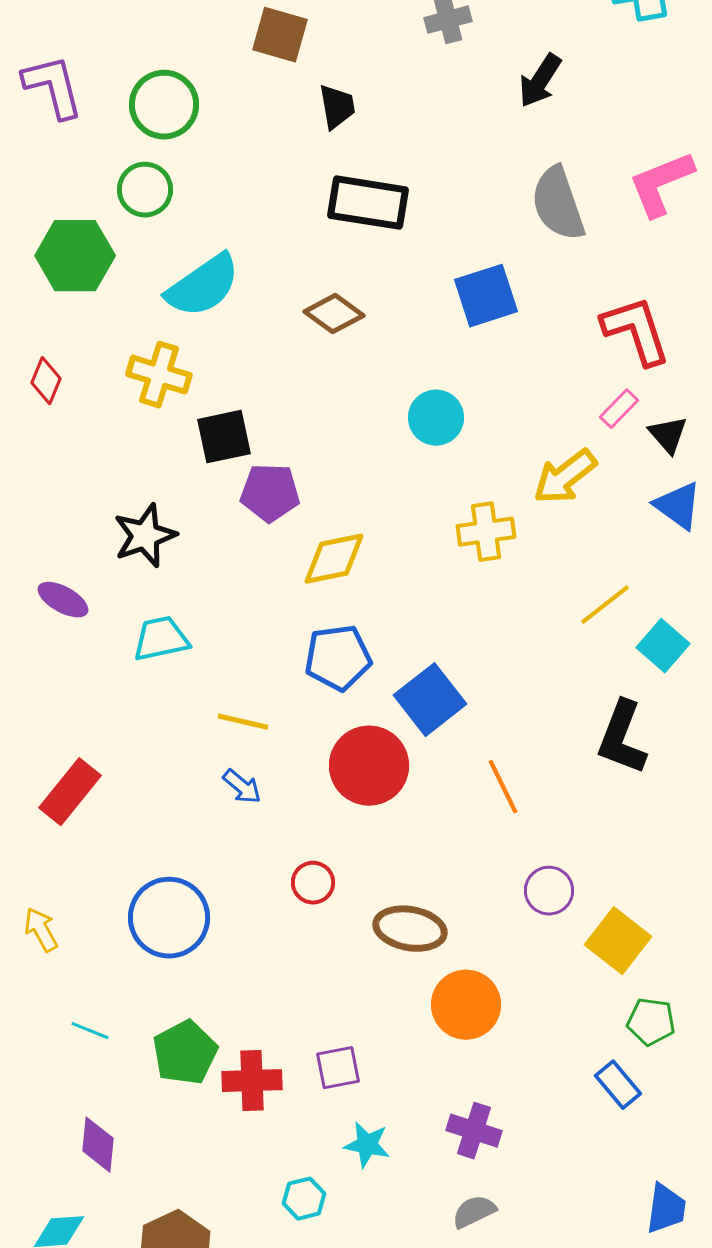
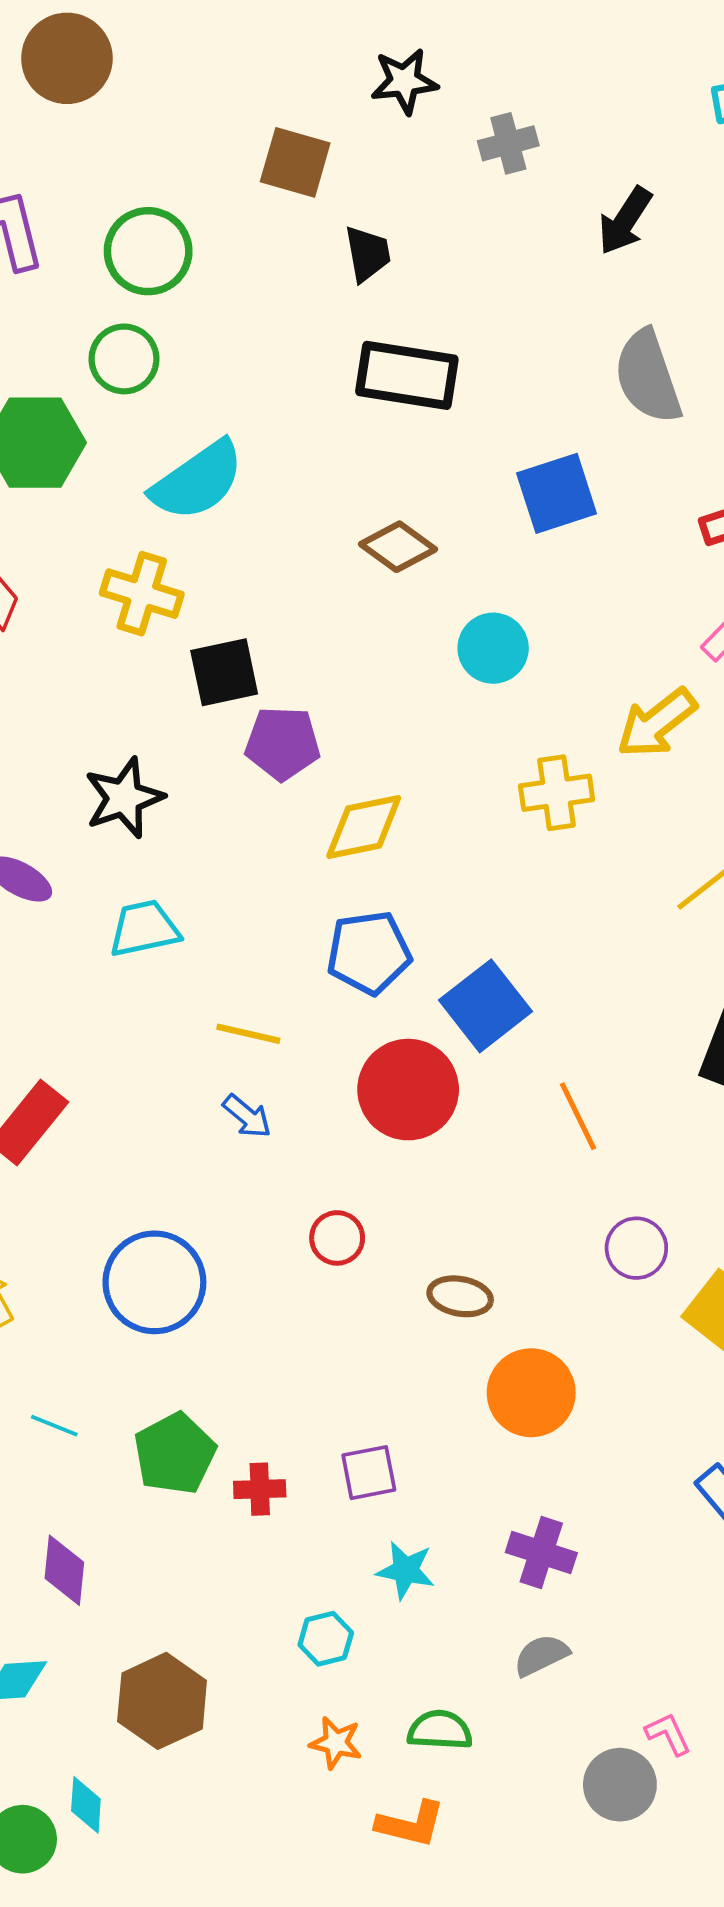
brown diamond: (334, 314) -> (398, 547), moved
brown ellipse: (410, 929) -> (460, 1296), size x0.7
red cross: (252, 1081) -> (260, 1489), size x0.7

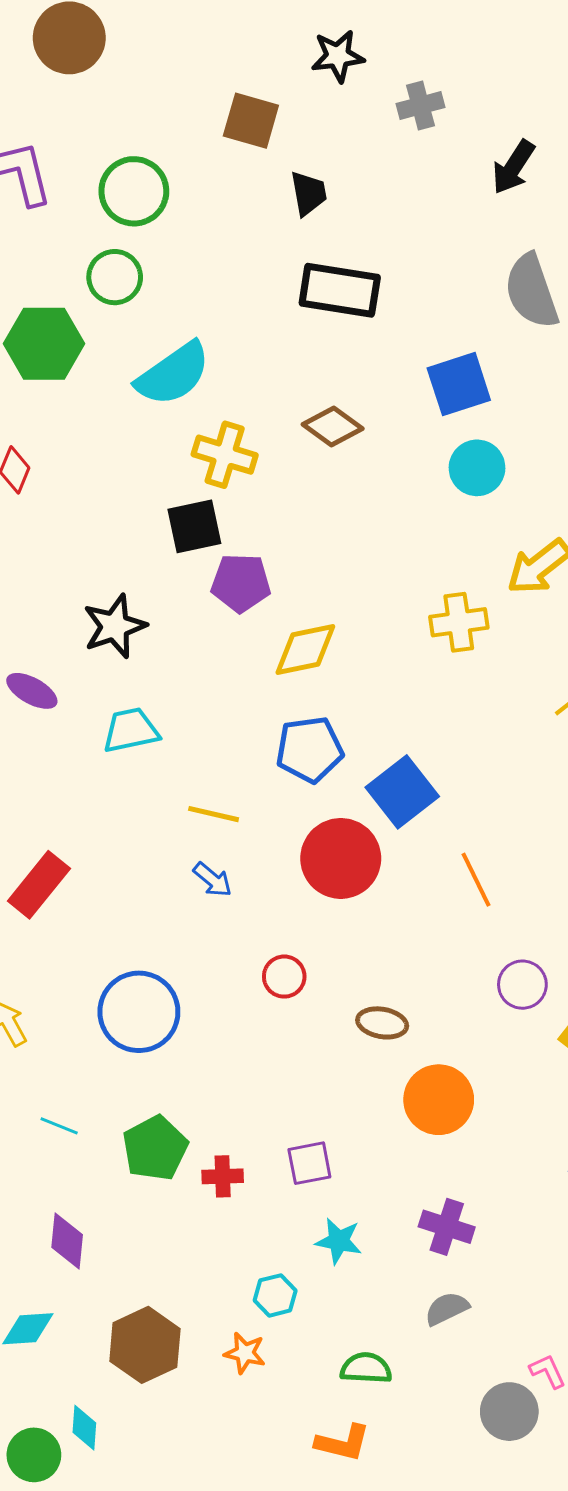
yellow cross: (142, 594) -> (225, 455), moved
cyan circle: (493, 648) -> (477, 468), moved
orange star: (336, 1743) -> (245, 1353), moved

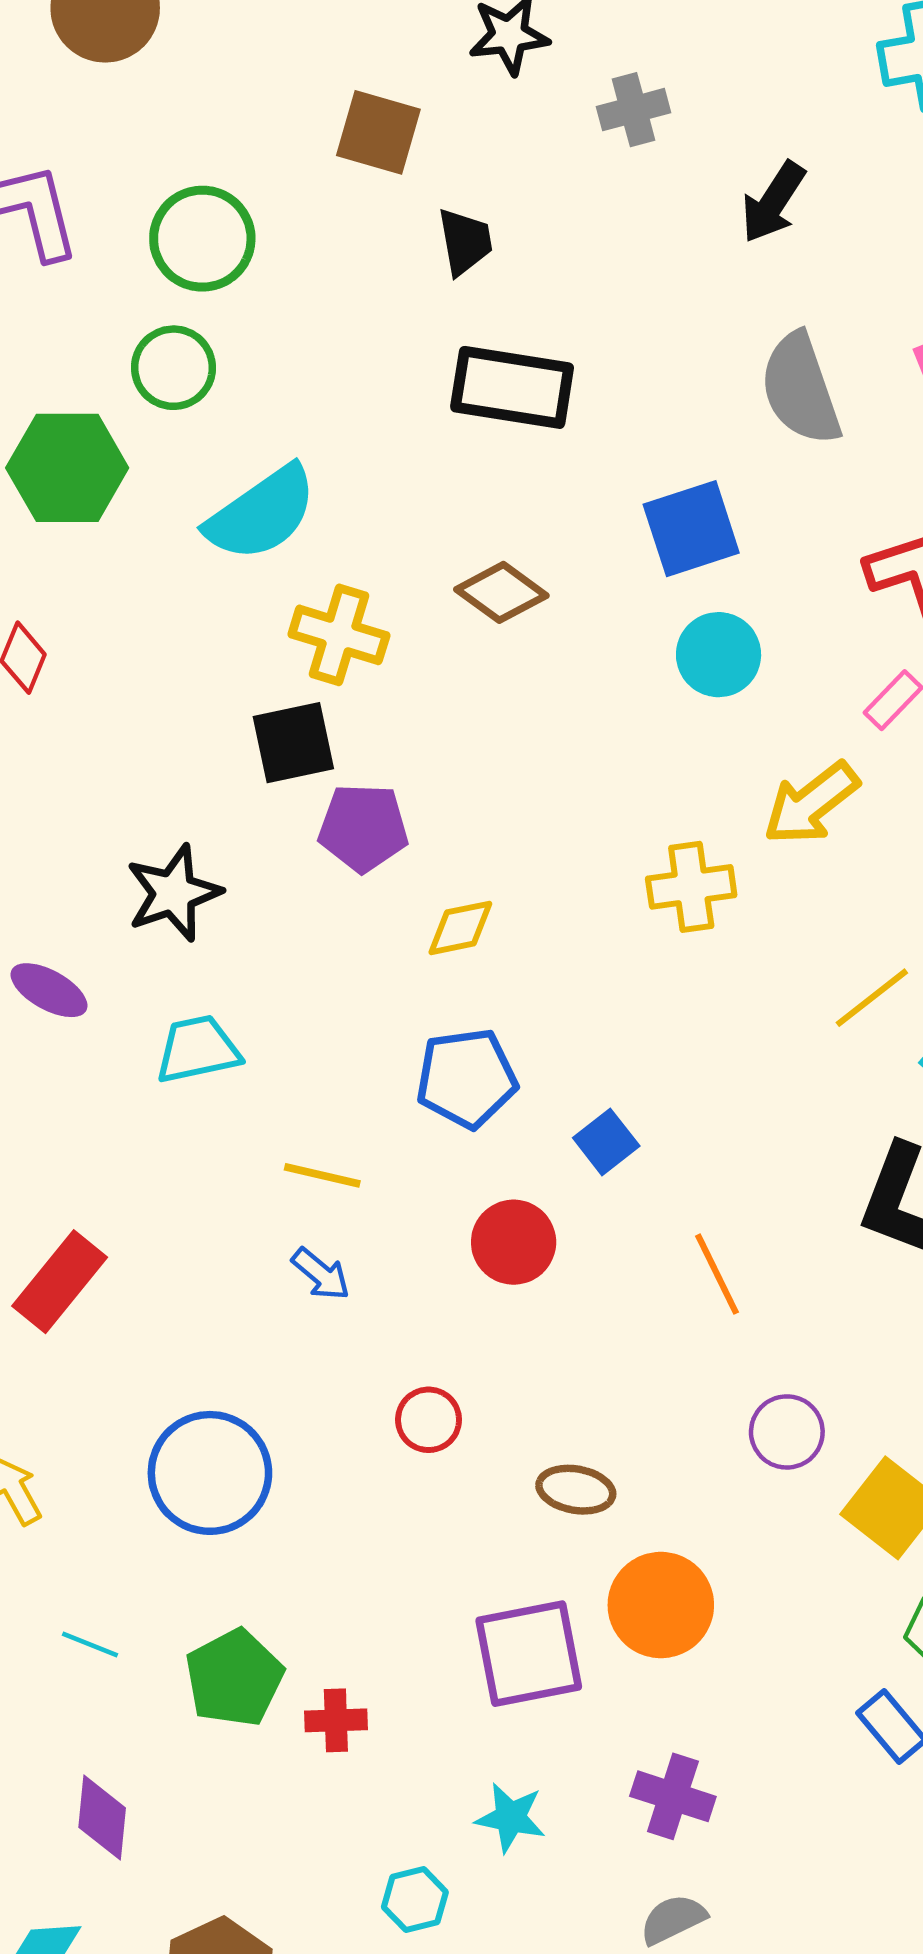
yellow diamond: (305, 650) -> (460, 928), size x0.7
blue square: (402, 792) -> (606, 1142), size x0.6
red circle: (341, 858) -> (514, 1242), size x0.7
purple square: (309, 1163) -> (529, 1654), moved, size x1.6

